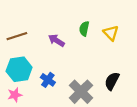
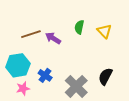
brown line: (17, 36) -> (31, 34), moved
pink star: (15, 95) -> (23, 88), moved

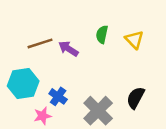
pink star: (23, 88) -> (43, 116), moved

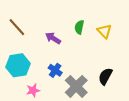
brown line: (40, 43) -> (17, 27), moved, turned 66
blue cross: (58, 96) -> (55, 70), moved

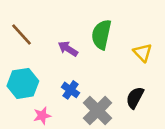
green semicircle: (79, 27) -> (101, 35), size x1.6
yellow triangle: (104, 31) -> (143, 53), moved

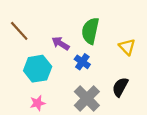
cyan hexagon: (23, 83) -> (38, 69), moved
blue cross: (70, 90) -> (82, 62), moved

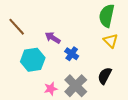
green semicircle: (90, 31) -> (107, 16), moved
pink star: (38, 103) -> (51, 89), moved

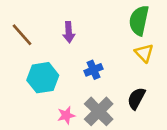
purple arrow: (53, 38) -> (69, 32), moved, turned -126
blue cross: (72, 54) -> (93, 70), turned 32

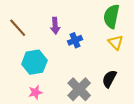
blue cross: (93, 70) -> (75, 40), moved
pink star: (66, 115) -> (35, 92), moved

